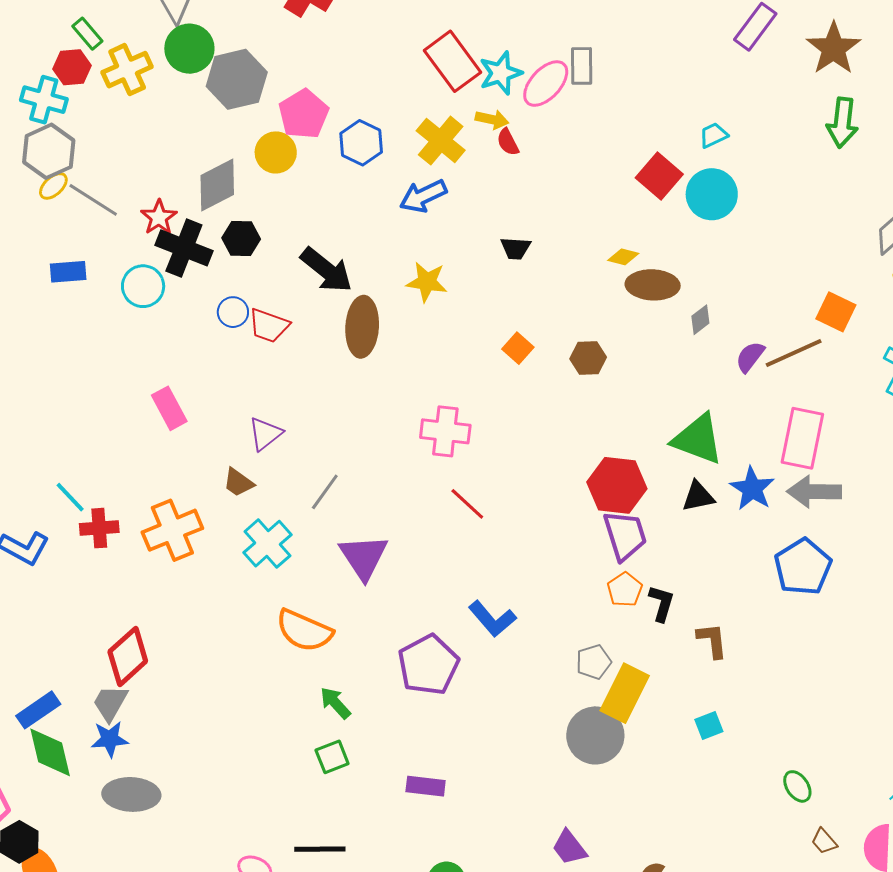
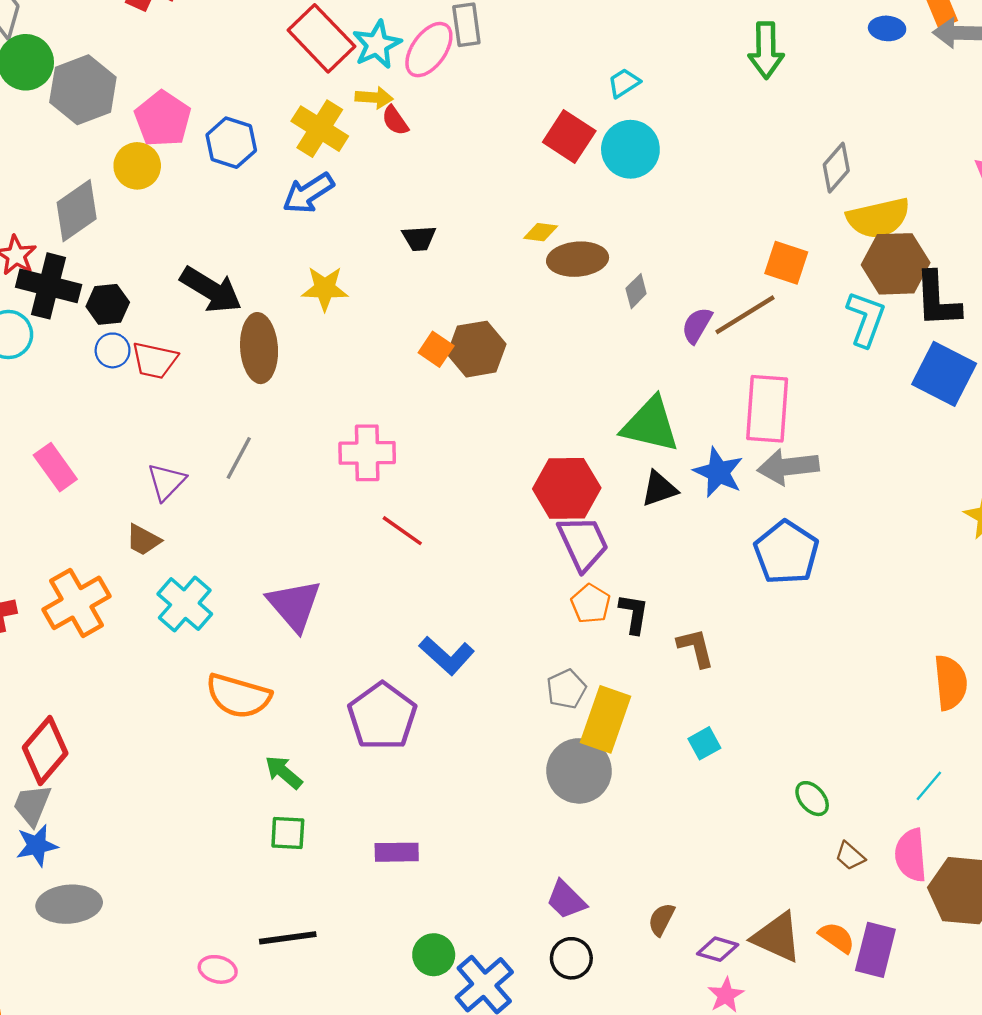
black hexagon: (241, 239) -> (108, 304), moved
brown hexagon: (588, 358) -> (477, 349), moved, size x1.4
gray line: (325, 492) -> (239, 458), moved
green square: (332, 757) -> (288, 833), turned 32

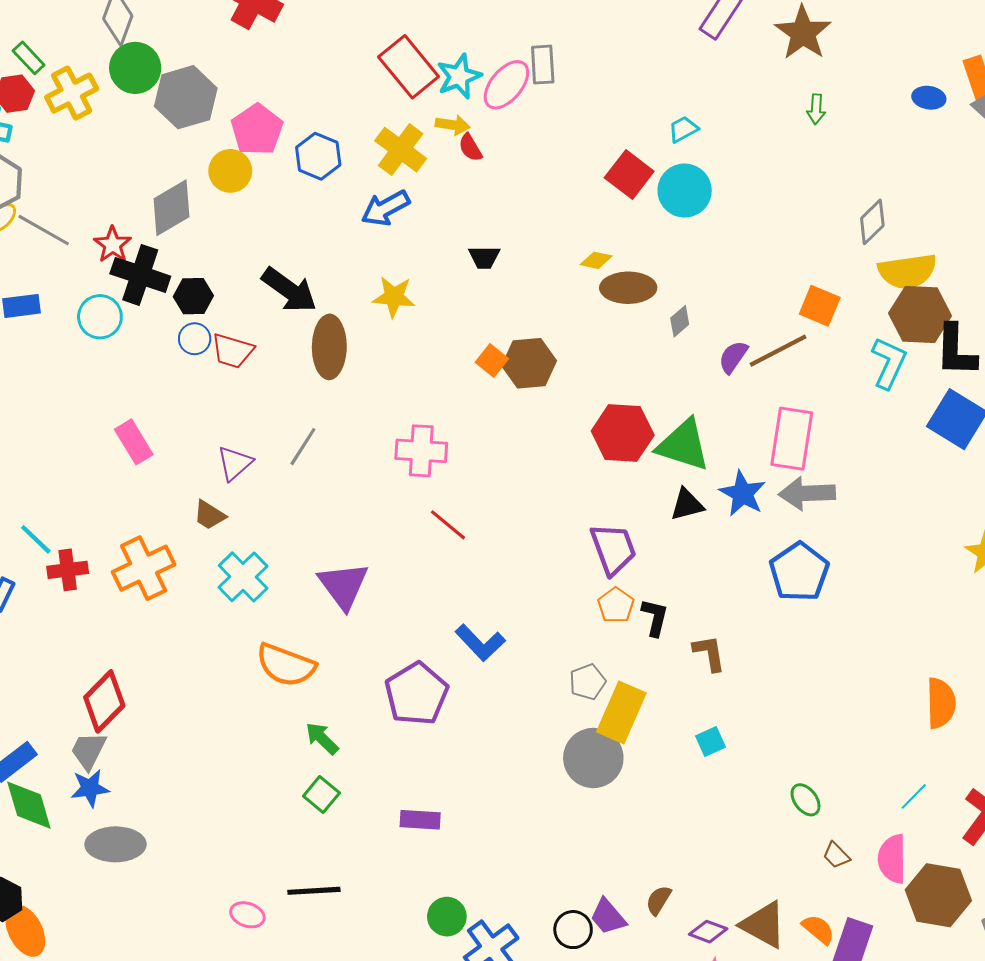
green arrow: (766, 50) -> (816, 109), size x0.6
red hexagon: (567, 488) -> (623, 433), moved
green square: (288, 833) -> (321, 794), turned 32
purple trapezoid: (566, 900) -> (608, 917), moved

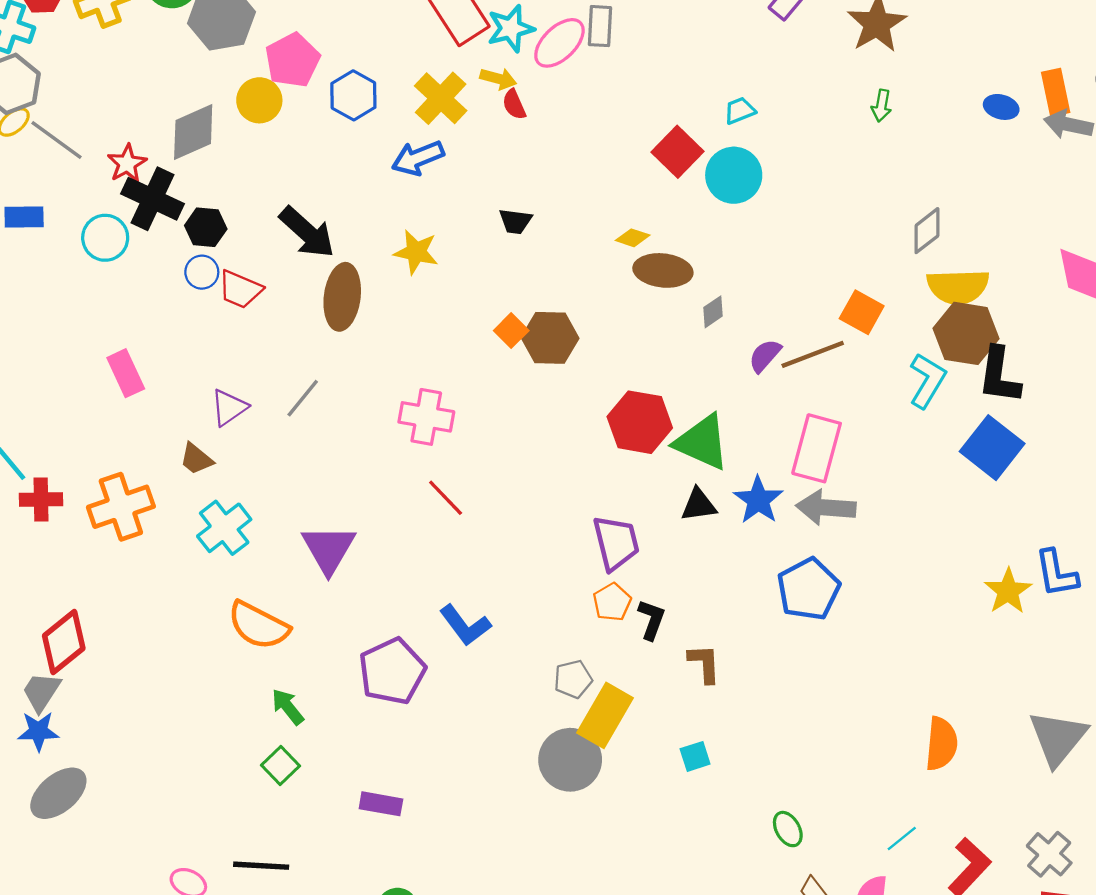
gray ellipse: (115, 844) -> (58, 793), turned -46

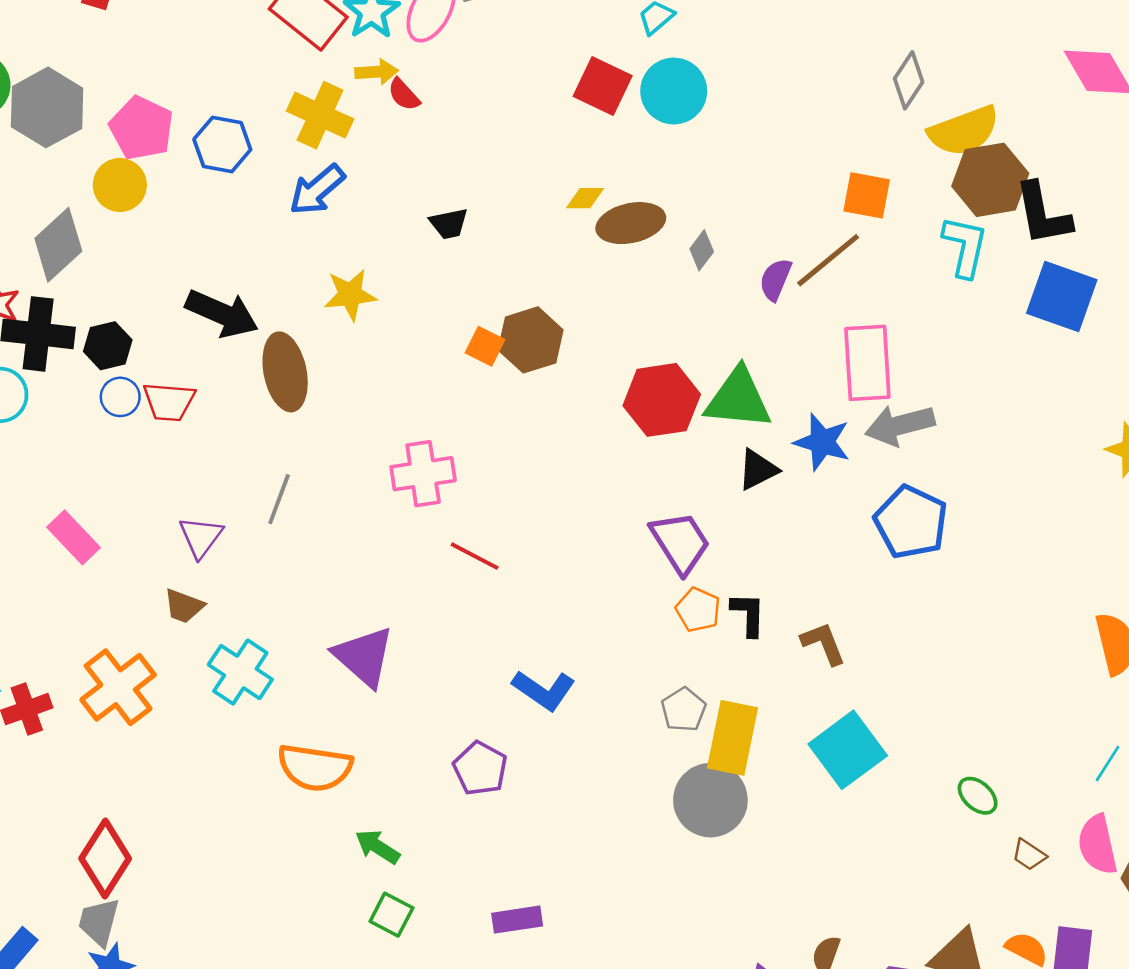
purple pentagon: (392, 671) -> (480, 768), size x0.7
cyan square: (695, 756) -> (848, 750), size x2.0

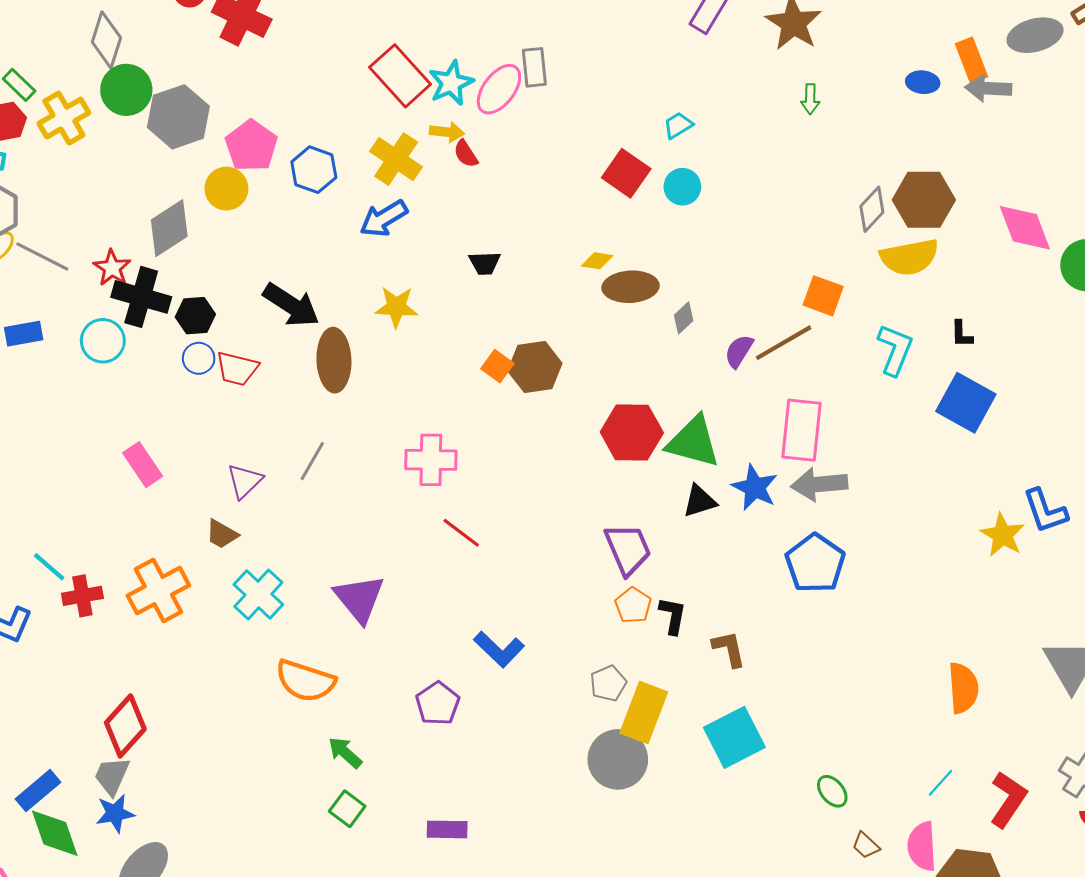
cyan circle: (674, 91) -> (682, 187), size x0.7
brown hexagon: (990, 180) -> (924, 200), moved
black L-shape: (1043, 214) -> (962, 334), size x0.5

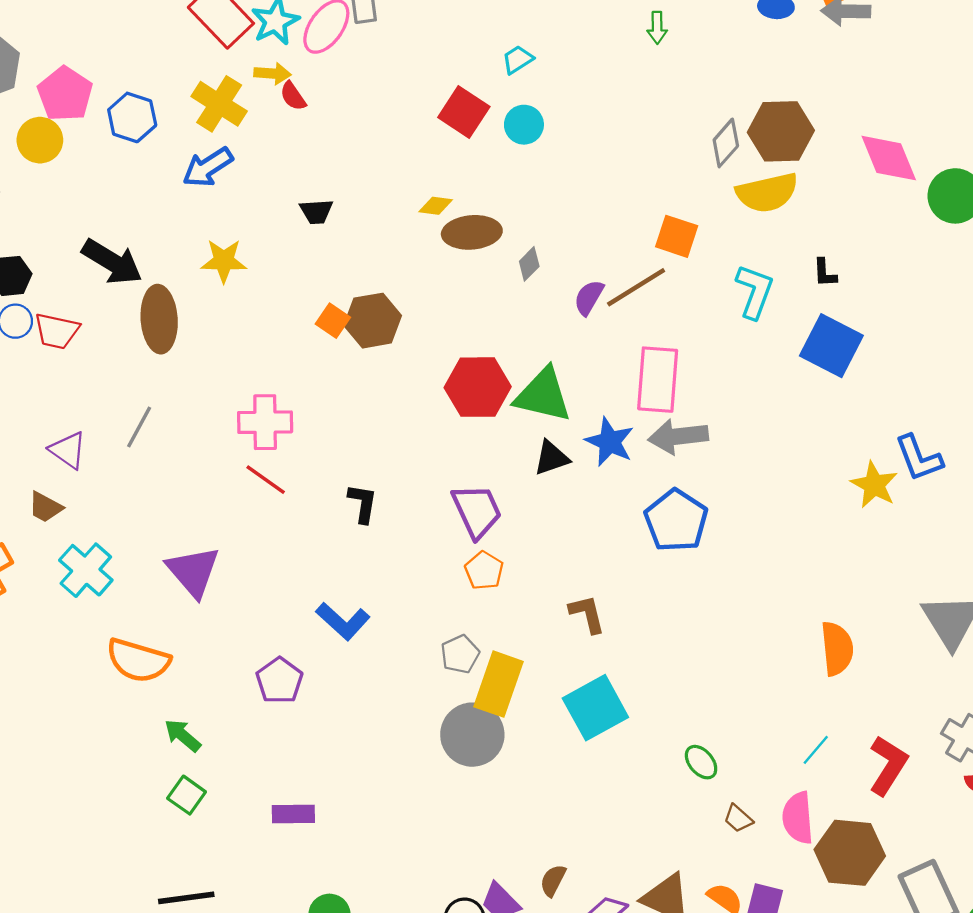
purple triangle: (245, 481) -> (68, 450), turned -39
red line: (461, 533) -> (266, 480), moved
black L-shape: (673, 616) -> (363, 503), moved

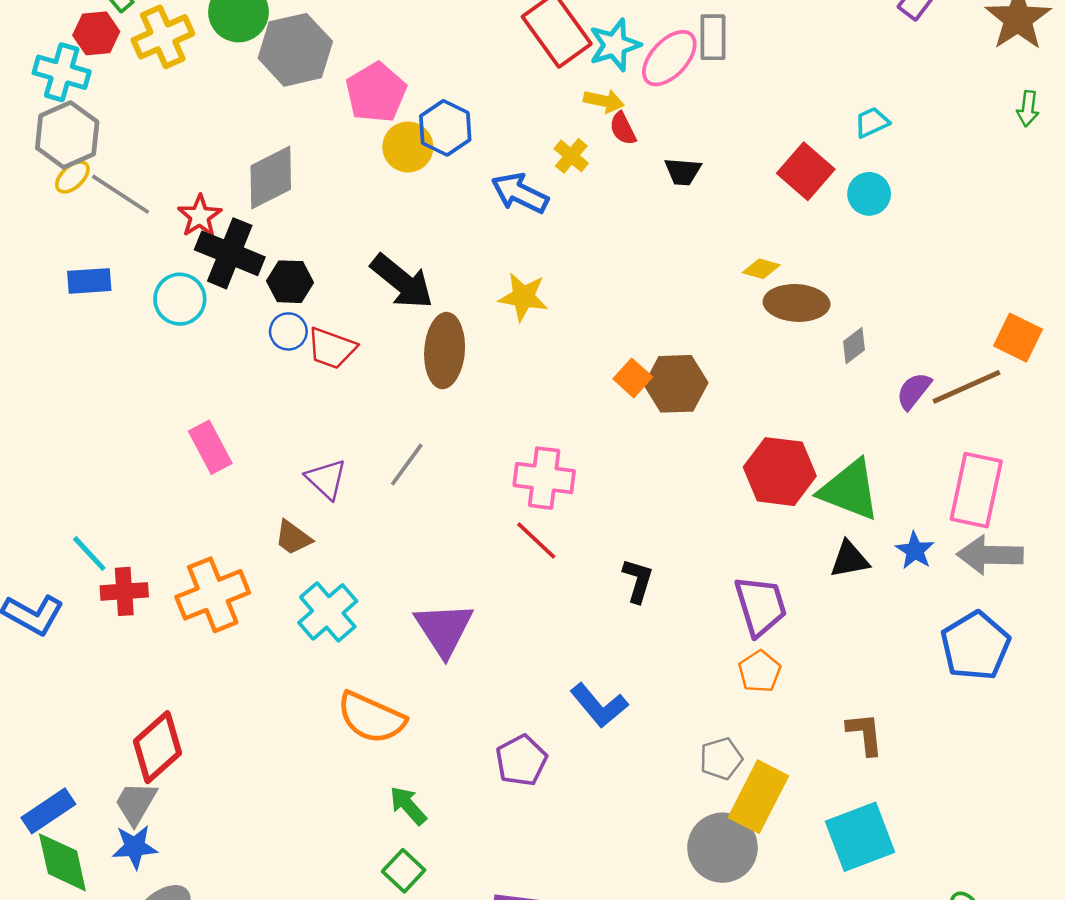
yellow cross: (219, 104) -> (571, 156), moved, size x0.6
yellow circle: (40, 140) -> (408, 147), moved
blue arrow: (208, 167) -> (520, 193), turned 51
black trapezoid: (316, 212) -> (683, 172), moved
blue star: (610, 442) -> (915, 551), size x0.7

